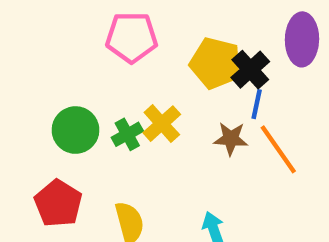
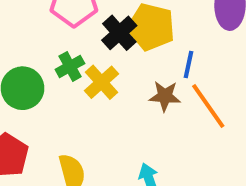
black cross: (250, 70) -> (119, 33), moved
green cross: (127, 134) -> (70, 66), moved

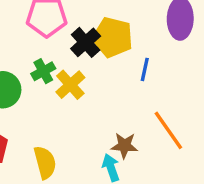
brown star: (165, 96) -> (124, 146), moved
orange line: (208, 106) -> (168, 130), moved

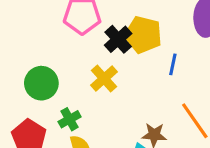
green cross: (43, 71) -> (70, 119), moved

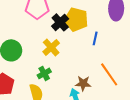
green cross: (70, 119) -> (44, 73), moved

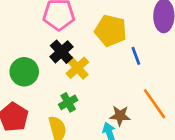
black cross: (60, 22) -> (61, 52), moved
blue line: (95, 38) -> (136, 56), turned -32

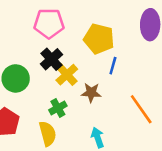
blue line: (136, 56) -> (113, 66), moved, turned 36
brown star: (120, 116) -> (91, 93), moved

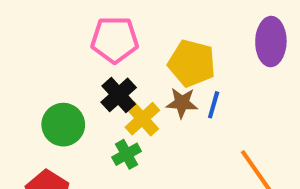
brown star: (91, 93) -> (182, 103), moved
green cross: (58, 108) -> (127, 154), moved

